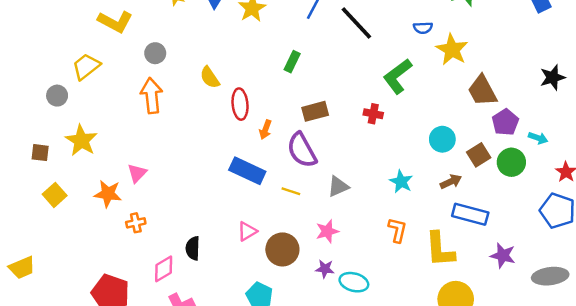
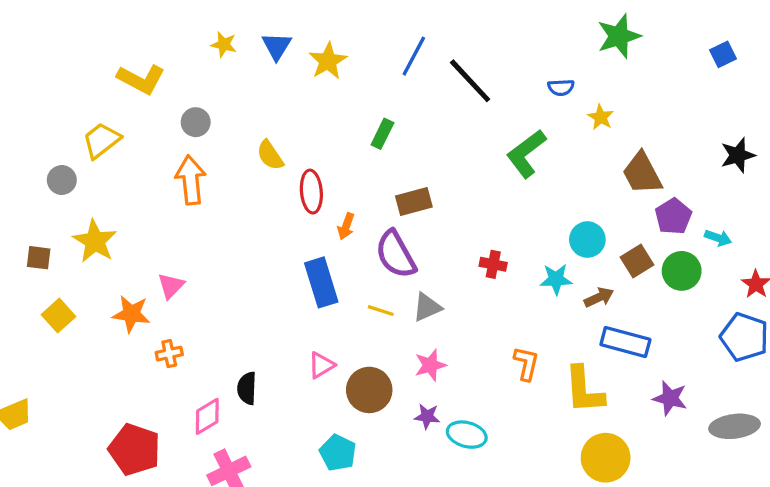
yellow star: (452, 50) -> (601, 117), size x0.6
red cross: (373, 114) -> (493, 264), moved
blue rectangle: (247, 171) -> (321, 282), turned 48
cyan star: (401, 182) -> (556, 279), moved, turned -30
gray triangle: (338, 186) -> (427, 307), moved

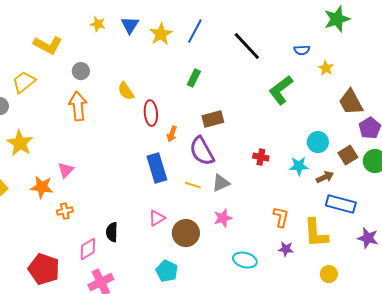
blue line: (414, 56) -> (195, 31), moved
purple star: (427, 416) -> (286, 249), moved
yellow circle: (606, 458) -> (329, 274), size x0.6

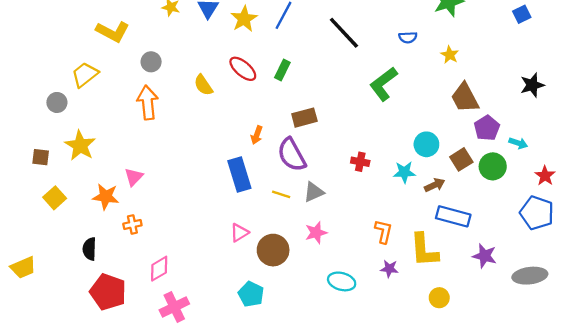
yellow star: (326, 68) -> (450, 55), moved
red ellipse: (151, 113) -> (243, 69), moved, turned -45
black semicircle: (112, 232) -> (89, 249), moved

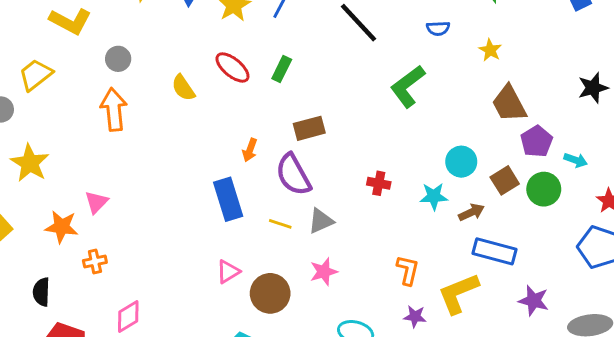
yellow L-shape: (424, 250) -> (458, 293), turned 72

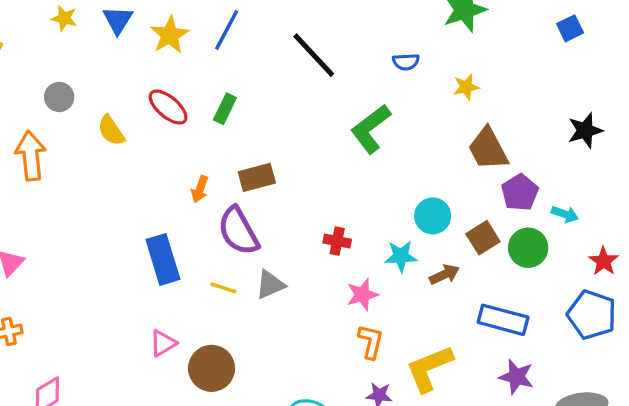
yellow star: (490, 50) -> (466, 87), turned 30
gray circle: (118, 59) -> (59, 97), moved
orange arrow: (250, 150) -> (200, 189), moved
blue rectangle: (495, 251) -> (503, 320), moved
pink star: (324, 272) -> (362, 295), moved

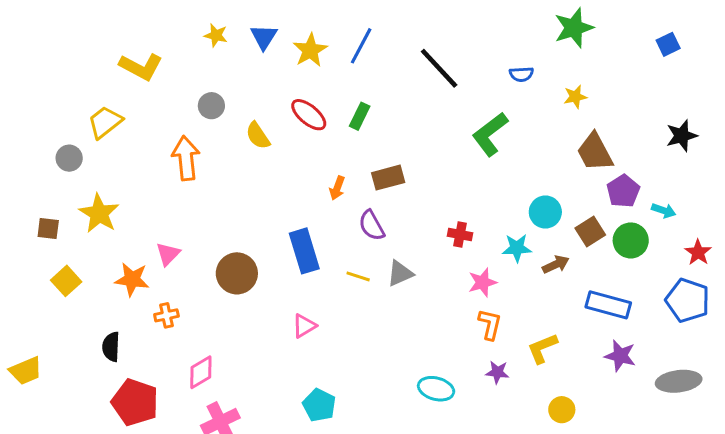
purple semicircle: (238, 231) -> (372, 225), size x0.7
brown circle: (212, 368) -> (237, 273), moved
yellow L-shape: (429, 368) -> (542, 348), size x0.7

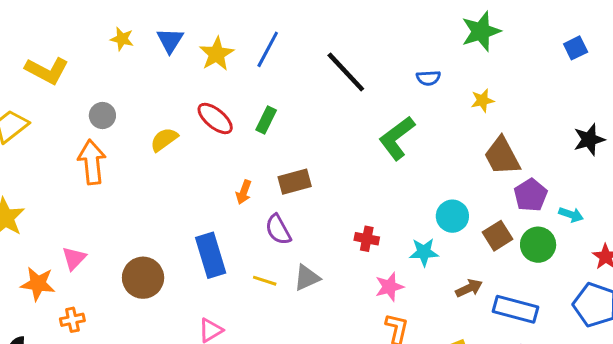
gray circle: (211, 106) -> (102, 115), moved
yellow semicircle: (258, 136) -> (164, 140), turned 88
brown arrow: (556, 264) -> (469, 288), moved

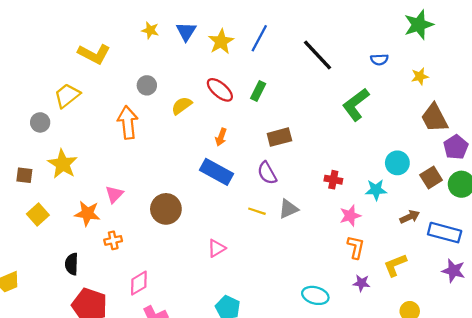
gray circle: (102, 115) -> (147, 85), moved
orange arrow: (244, 192) -> (221, 137), moved
blue rectangle: (211, 255) -> (216, 172), moved, turned -44

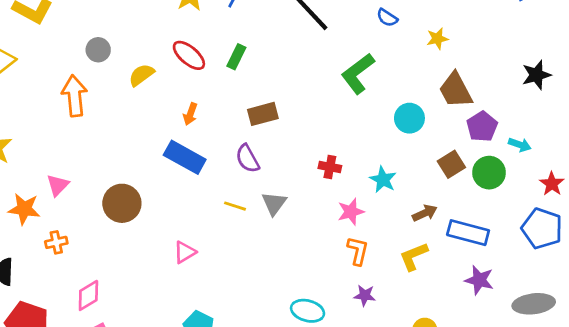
blue semicircle: (379, 60) -> (387, 18), turned 36
cyan circle: (397, 163) -> (409, 118), moved
cyan star: (376, 190) -> (383, 180), turned 30
gray triangle: (288, 209) -> (274, 203), turned -30
yellow L-shape: (395, 265) -> (414, 256), moved

